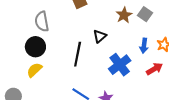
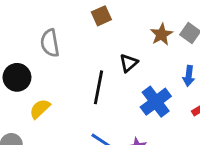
black circle: (35, 47) -> (17, 77), moved

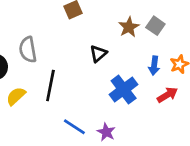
gray semicircle: (50, 43) -> (28, 50), moved
black line: (99, 87) -> (50, 86), moved

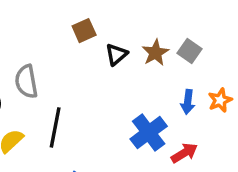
black triangle: (98, 54) -> (116, 54), moved
red arrow: (167, 95) -> (184, 153), moved

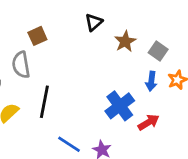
brown square: (84, 31) -> (37, 36), moved
gray square: (189, 51) -> (158, 51), moved
black triangle: (116, 54) -> (94, 22), moved

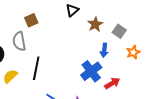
blue arrow: (151, 81) -> (104, 50), moved

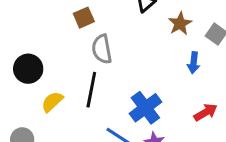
gray semicircle: (19, 41) -> (102, 49), moved
blue cross: (91, 71) -> (145, 108), moved

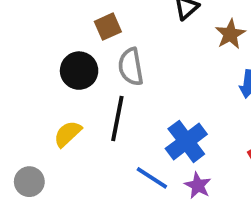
black circle: (28, 69) -> (79, 71), moved

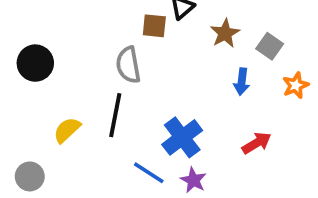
brown square: (108, 27) -> (154, 26), moved, turned 30
black circle: (79, 71) -> (35, 63), moved

